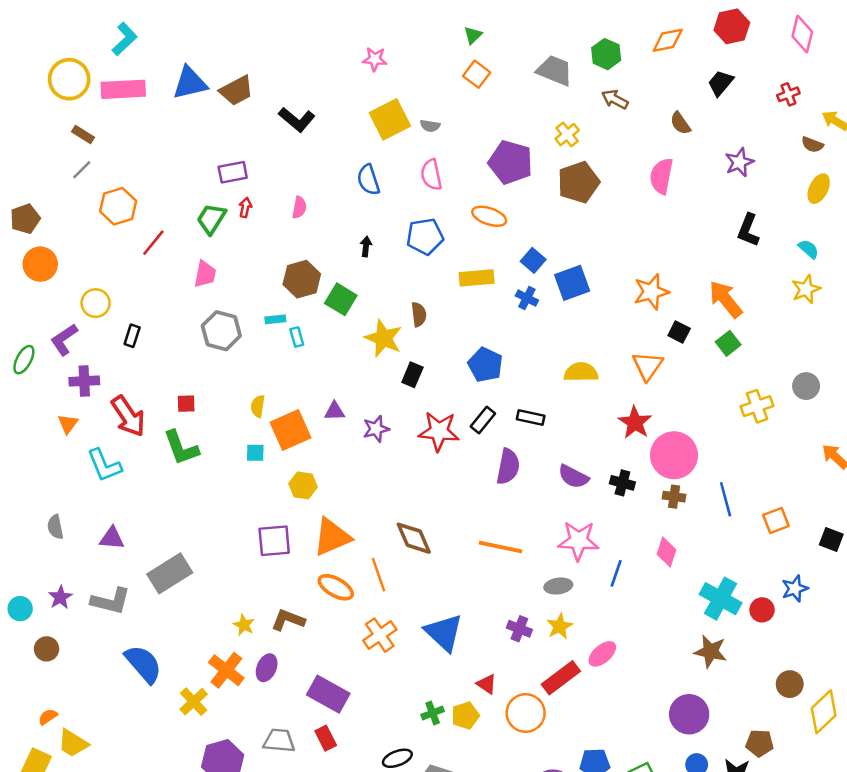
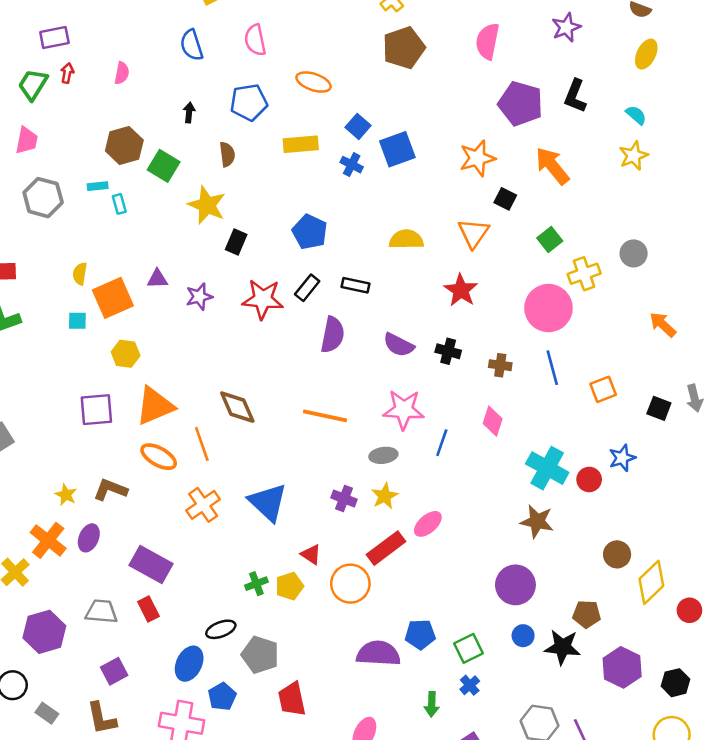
purple pentagon: (511, 162) -> (521, 104), moved
brown semicircle: (419, 314) -> (227, 154), moved
green square: (728, 343) -> (550, 239), moved
pink circle: (674, 455) -> (548, 308), moved

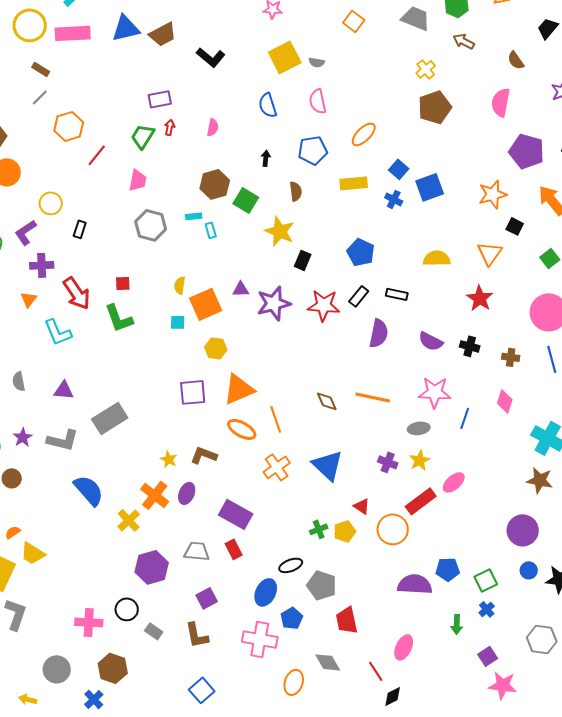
orange ellipse: (314, 82) -> (364, 134), turned -64
purple star: (199, 297) -> (274, 303), size x1.6
brown diamond: (237, 407) -> (327, 401), moved, size x0.7

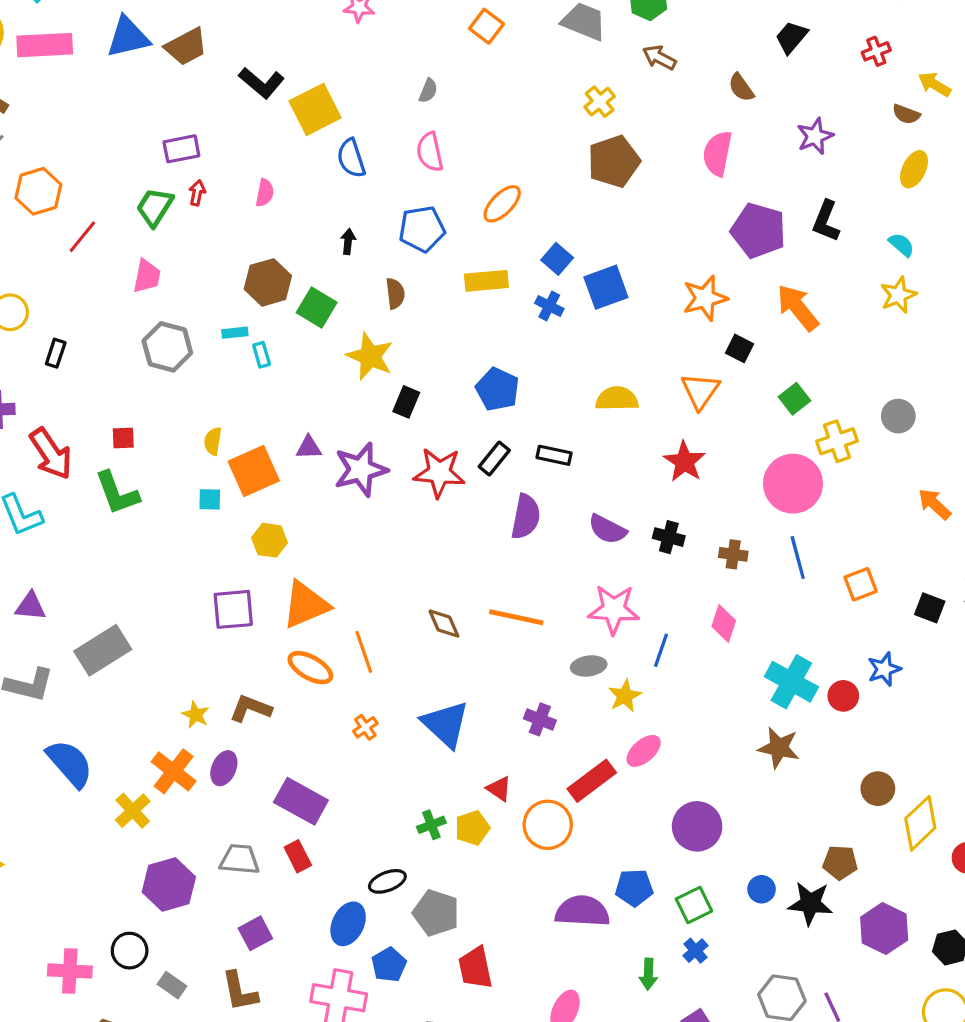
yellow square: (285, 57) -> (315, 109), moved
gray semicircle: (317, 62) -> (428, 91), turned -77
yellow star: (420, 460) -> (625, 696), moved
orange cross: (277, 467) -> (365, 727), size x0.6
purple circle: (523, 530) -> (697, 826), moved

